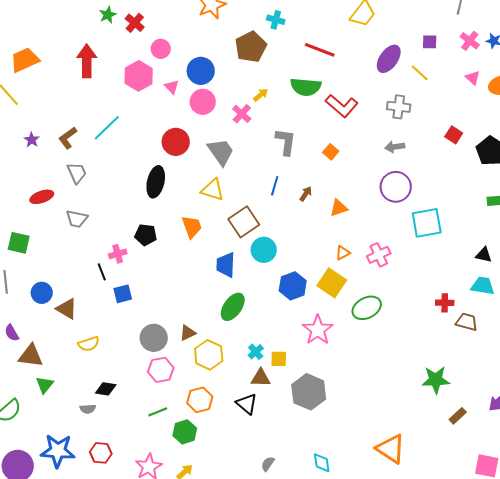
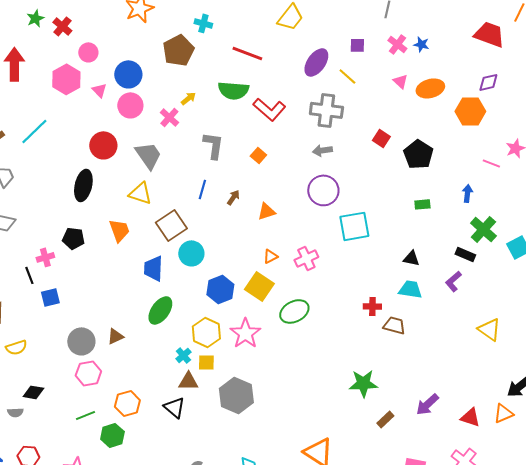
gray cross: (399, 107) -> (326, 110), size x1.4
yellow hexagon: (209, 355) -> (206, 332), moved

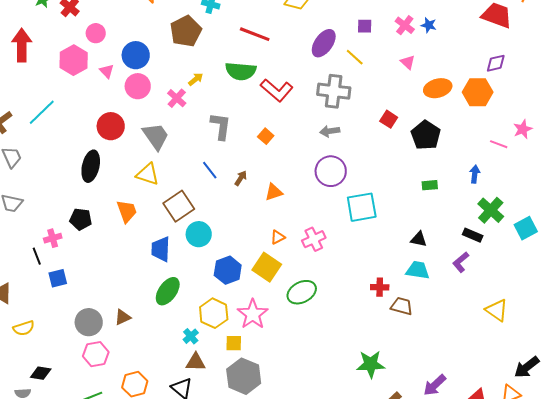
orange ellipse: (430, 88) -> (438, 88), moved
blue line: (202, 189) -> (210, 170), turned -54
yellow square: (206, 362) -> (234, 343), moved

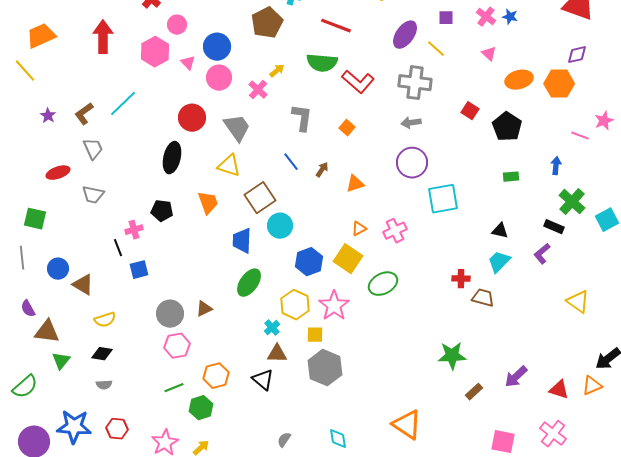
cyan trapezoid: (418, 270) -> (499, 262), turned -55
black diamond: (41, 373) -> (102, 354), moved

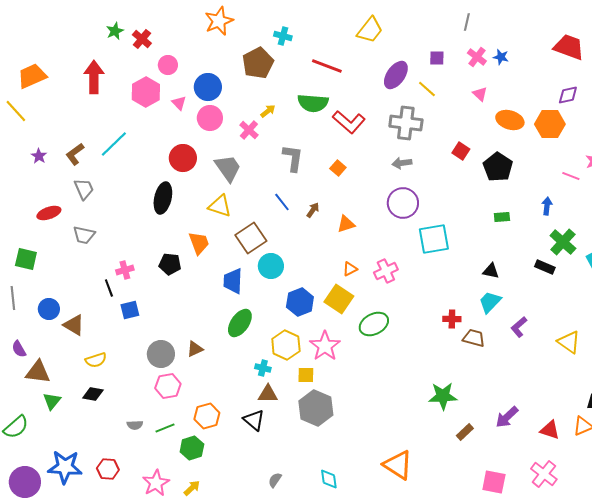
orange ellipse: (519, 80) -> (510, 120), turned 32
black pentagon: (162, 211) -> (170, 264), moved
purple L-shape: (542, 254) -> (519, 327), moved
cyan cross: (272, 328) -> (263, 368), turned -35
gray semicircle: (104, 385) -> (135, 425), moved

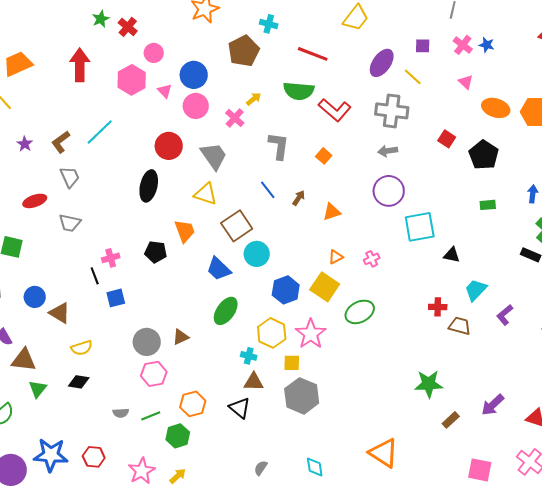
pink cross: (386, 271) -> (372, 259), size x0.7
black triangle: (491, 271) -> (452, 255), moved
blue trapezoid: (233, 281) -> (219, 269), turned -48

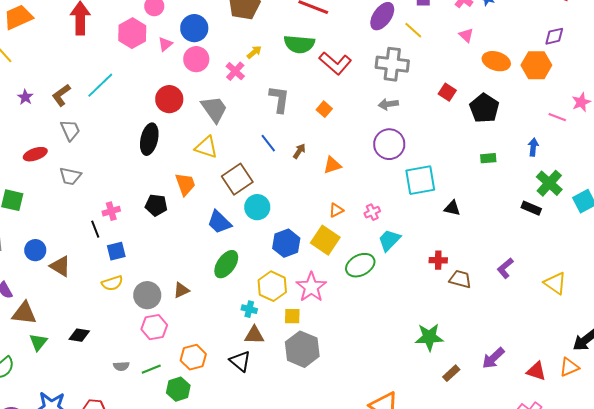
pink triangle: (165, 91) -> (165, 44), turned 35
cyan trapezoid: (476, 290) -> (389, 240), moved
yellow semicircle: (82, 348) -> (112, 283), moved

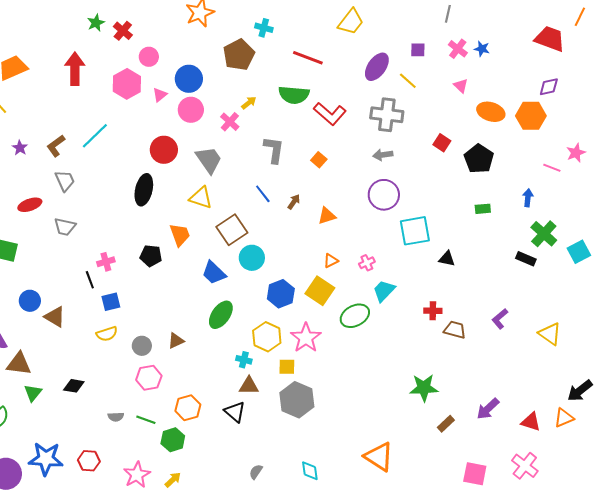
gray circle: (147, 295) -> (142, 346), size x0.7
green line: (151, 369) -> (146, 420), turned 42

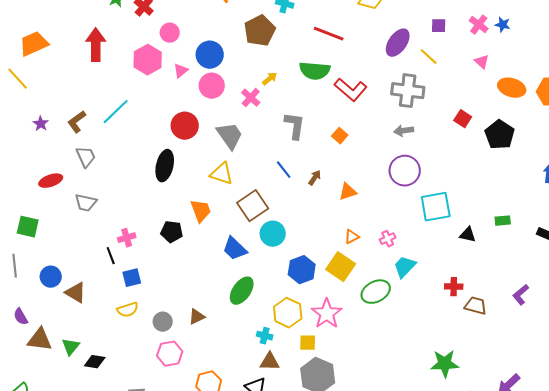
green rectangle: (483, 209) -> (503, 221), moved
green triangle: (33, 393) -> (71, 347), moved

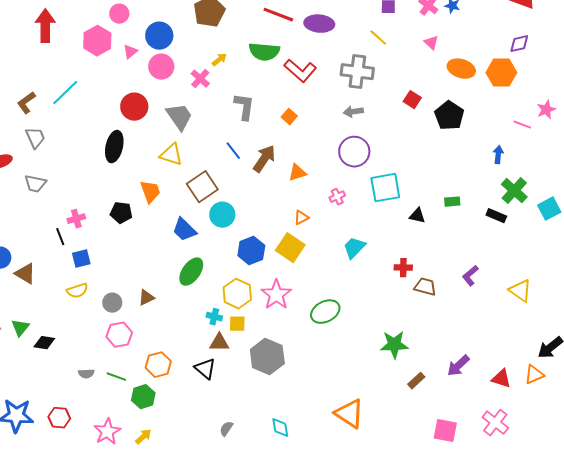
purple ellipse: (398, 43) -> (319, 24), moved, turned 60
brown arrow: (315, 178) -> (264, 159), size x1.8
pink cross: (388, 239) -> (337, 197), moved
green ellipse: (376, 292) -> (325, 312), moved
yellow square: (308, 343) -> (237, 324), moved

